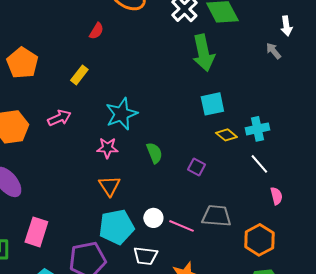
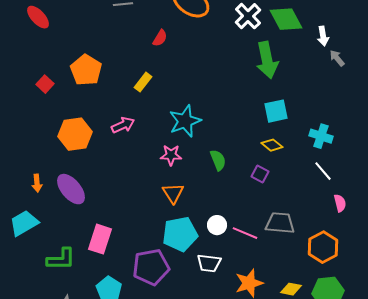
white arrow: (286, 26) -> (323, 36), moved
cyan cross: (257, 129) -> (321, 136), turned 30
yellow diamond: (226, 135) -> (272, 145), moved

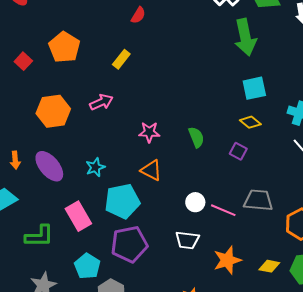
cyan star: (185, 121) -> (95, 167), moved, size x0.6
orange triangle: (173, 193) -> (151, 170), turned -30
cyan pentagon: (180, 234) -> (122, 201), moved
pink rectangle: (100, 239) -> (78, 216), turned -48

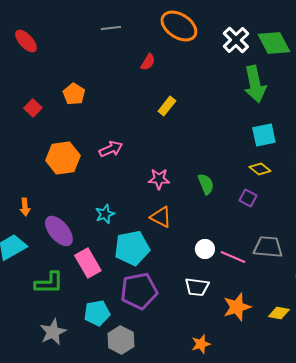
orange pentagon: (64, 47) -> (74, 94), size x0.7
yellow rectangle: (121, 59) -> (167, 106), moved
purple ellipse: (49, 166) -> (59, 231), moved
cyan pentagon: (87, 266) -> (97, 313), turned 30

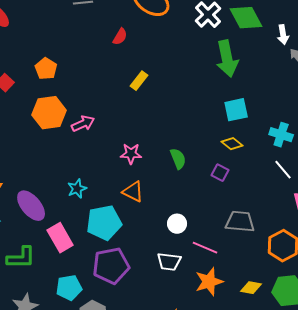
orange hexagon: (63, 158) -> (49, 113), moved
pink line: (233, 257) -> (205, 248), moved

